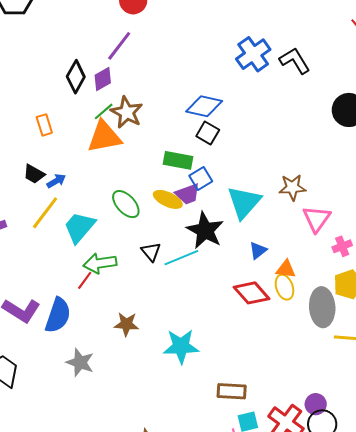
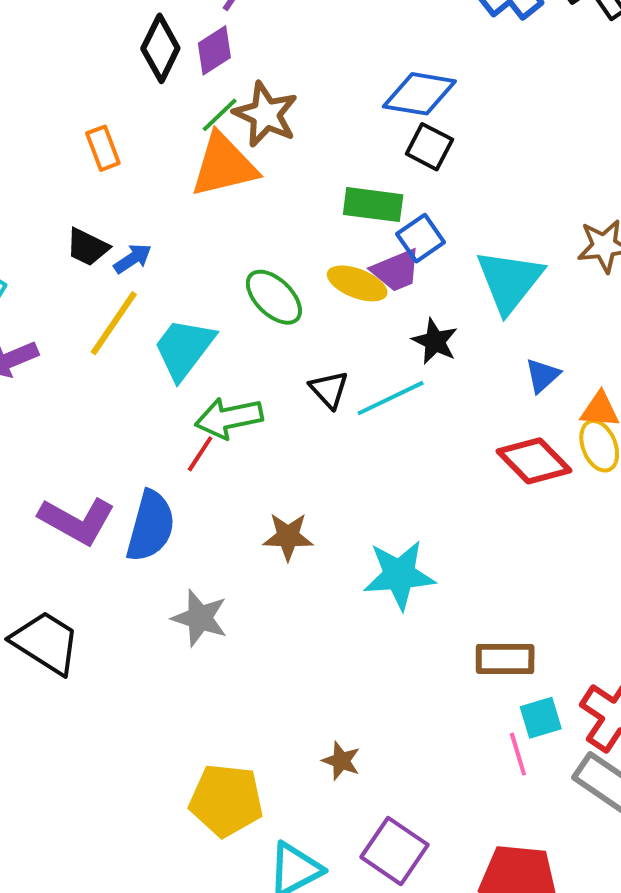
black star: (205, 230) -> (435, 341), size x0.6

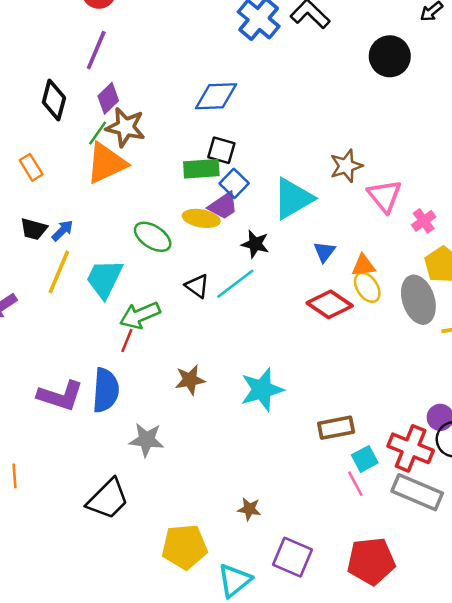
purple diamond: (214, 50) -> (108, 98), moved
black square: (429, 147) -> (221, 150), moved
cyan triangle: (509, 281) -> (293, 198), turned 33
black trapezoid: (46, 642) -> (108, 499), moved, turned 114

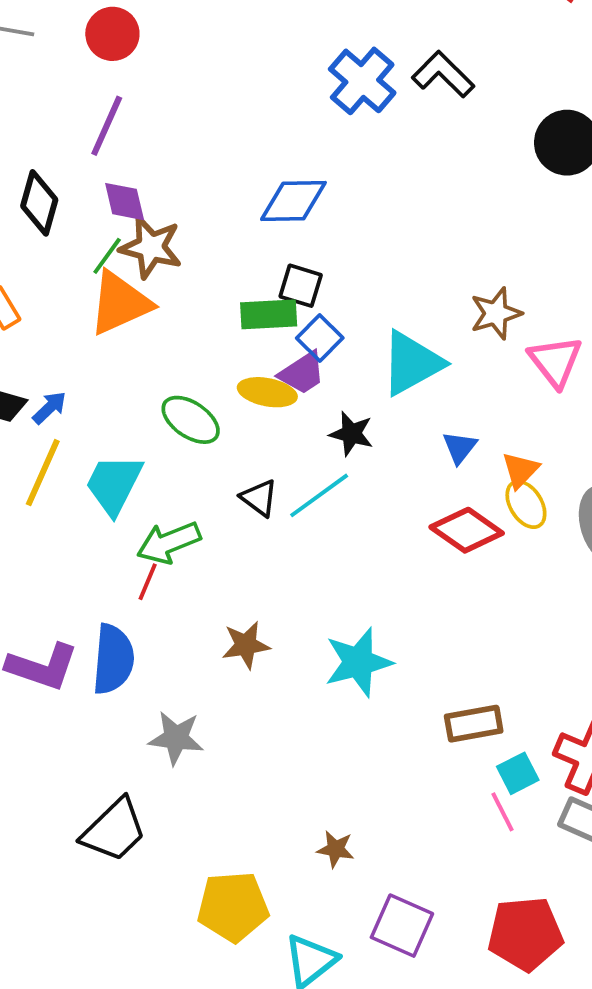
purple diamond: (108, 98) -> (125, 202), turned -60
orange triangle: (363, 266) -> (520, 470), turned -40

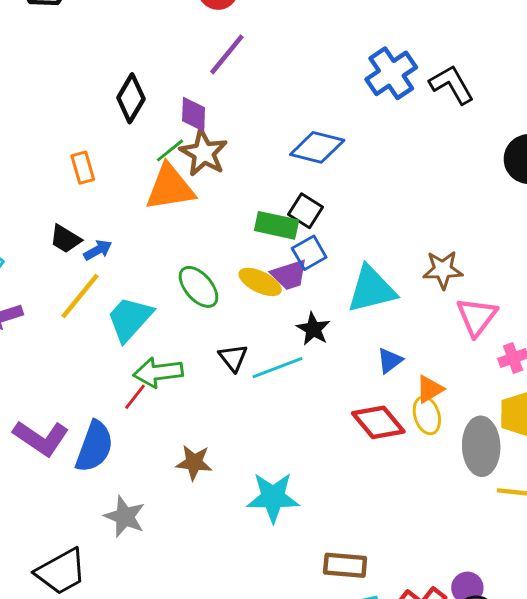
purple line: (107, 126) -> (227, 54), moved

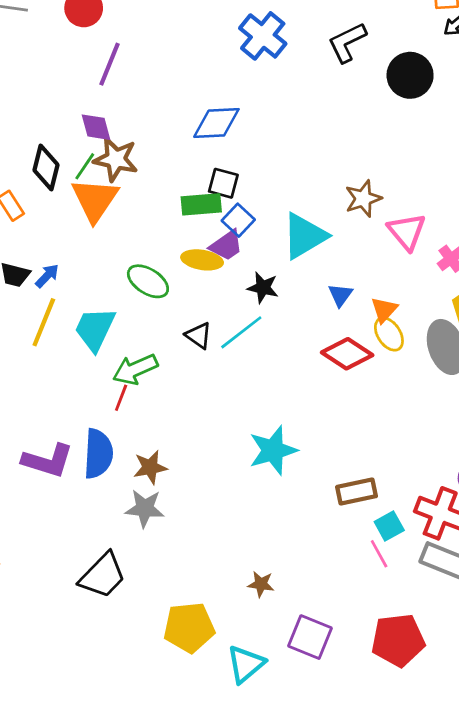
black L-shape: (452, 84) -> (347, 42), moved, turned -69
black diamond: (131, 98) -> (46, 168), moved
orange triangle: (170, 188) -> (95, 200), turned -30
brown star: (194, 463) -> (150, 467), moved

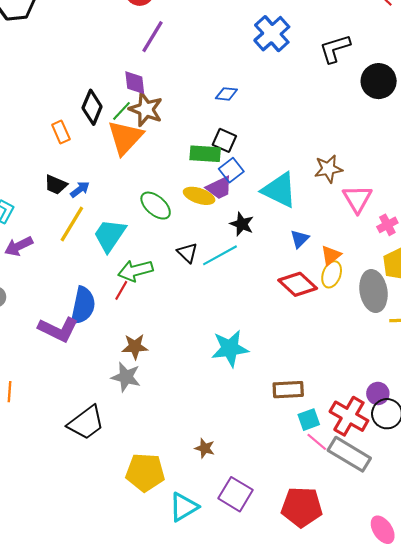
blue diamond: (216, 123) -> (226, 94), size x0.6
cyan triangle: (304, 236) -> (279, 190), turned 48
yellow ellipse: (389, 334) -> (332, 274), turned 45
blue semicircle: (98, 454) -> (83, 305), moved
pink line: (379, 554) -> (317, 442), moved, turned -30

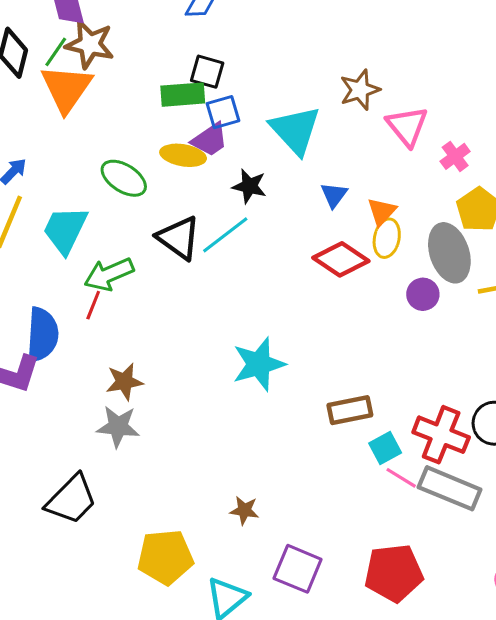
blue square: (231, 170) -> (223, 112), turned 30
cyan triangle: (279, 190) -> (295, 130), turned 30
black triangle: (187, 253) -> (179, 238), size x1.5
purple circle: (378, 393) -> (423, 294), moved

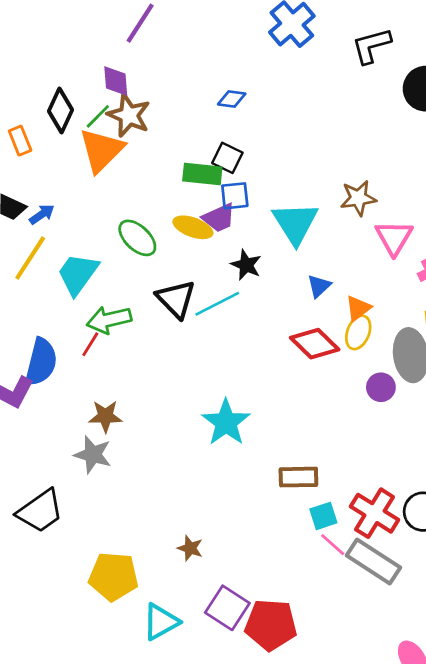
cyan star: (259, 364) -> (226, 422), turned -30
red pentagon: (394, 573) -> (271, 625), moved

